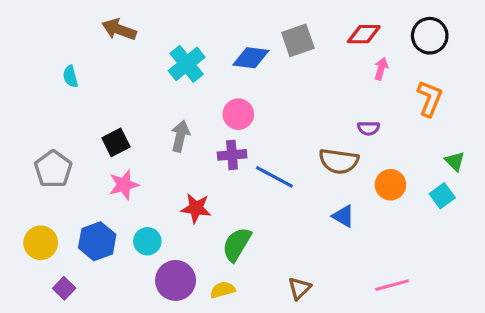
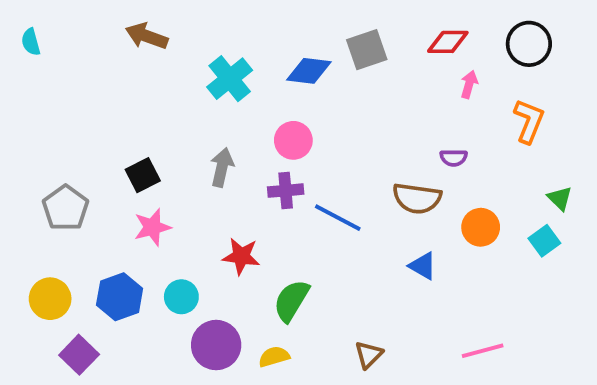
cyan semicircle: (70, 76) -> (31, 42), moved
purple square: (64, 288) -> (79, 355), size x1.4

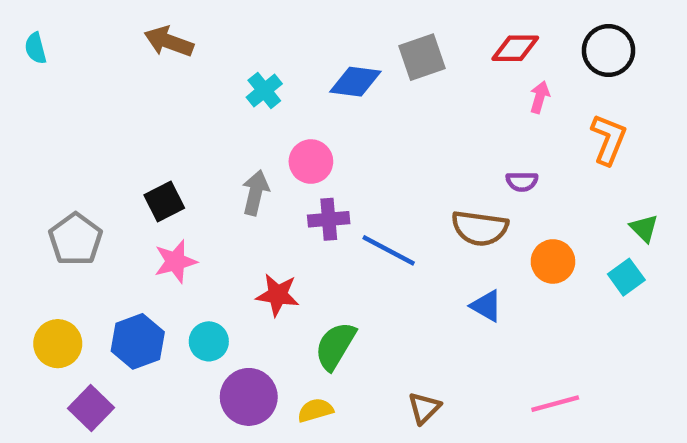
cyan cross: (230, 79) -> (264, 90), size x0.7
pink circle: (293, 140) -> (311, 162), moved

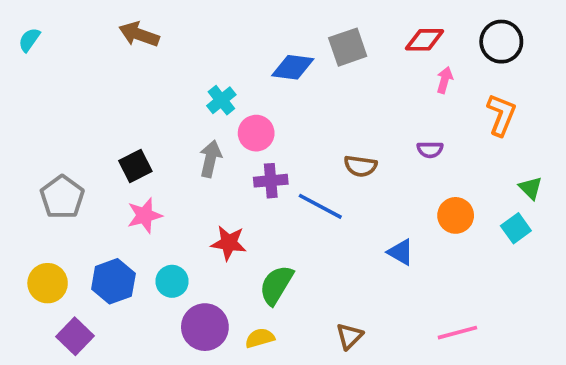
cyan semicircle: (36, 48) -> (29, 40), turned 50
cyan cross: (264, 90) -> (221, 100), moved
brown semicircle: (480, 228) -> (360, 166), moved, size x0.7

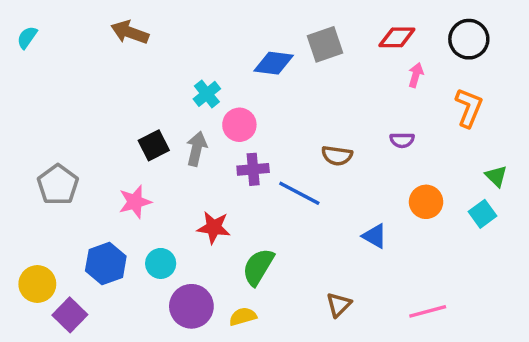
black square: (135, 166) -> (154, 145), moved
yellow circle: (48, 283) -> (37, 284), moved
brown triangle: (349, 336) -> (339, 305), moved

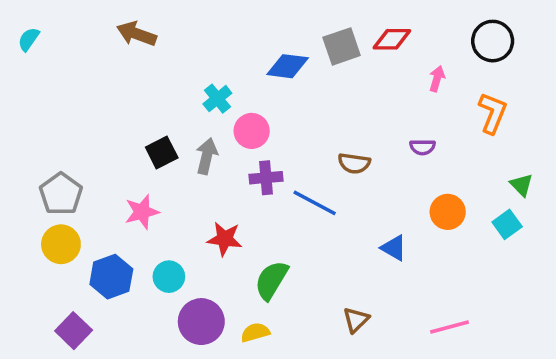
red diamond: (397, 37) -> (392, 39), moved
yellow circle: (37, 284) -> (61, 244), moved

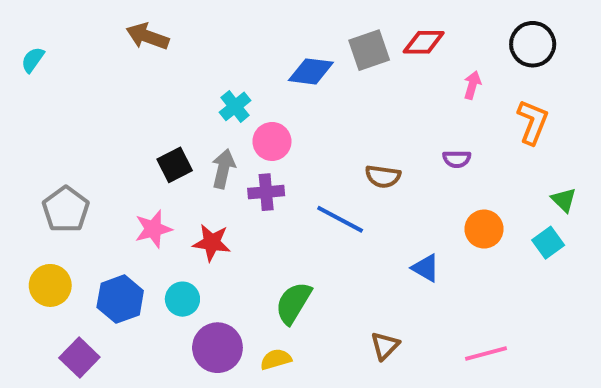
cyan semicircle: (29, 39) -> (33, 60), moved
purple cross: (266, 178) -> (266, 192), moved
red star: (225, 239) -> (212, 243), moved
yellow circle: (61, 244) -> (50, 285), moved

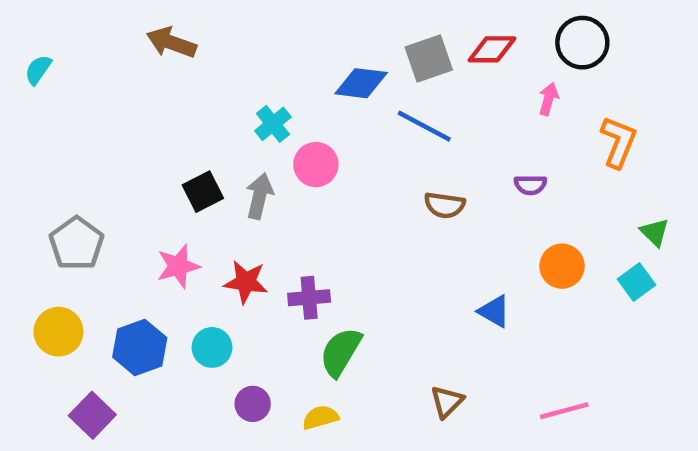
black circle: (533, 44) -> (582, 43), moved
purple cross: (266, 192) -> (309, 298), moved
blue line: (340, 219) -> (424, 126), moved
purple circle: (217, 348) -> (253, 404), size x0.6

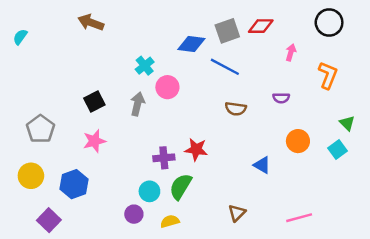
black circle: (582, 43) -> (329, 23), moved
black square: (203, 192) -> (94, 102), moved
red star: (246, 282) -> (196, 149), moved
cyan circle: (212, 347) -> (149, 191), moved

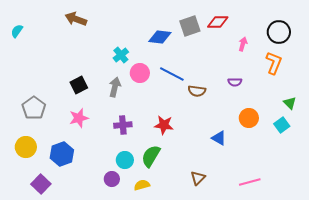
black circle: (329, 23) -> (279, 32), moved
blue line: (225, 67) -> (172, 74), moved
purple cross: (164, 158) -> (123, 125), moved

